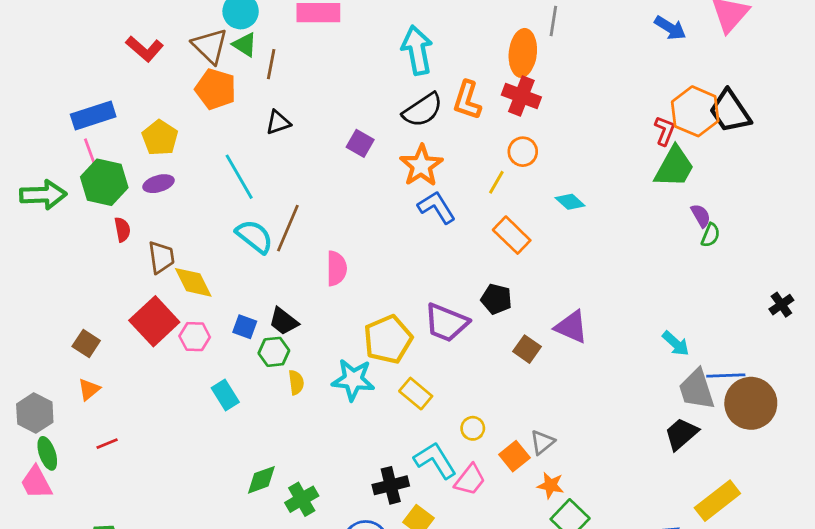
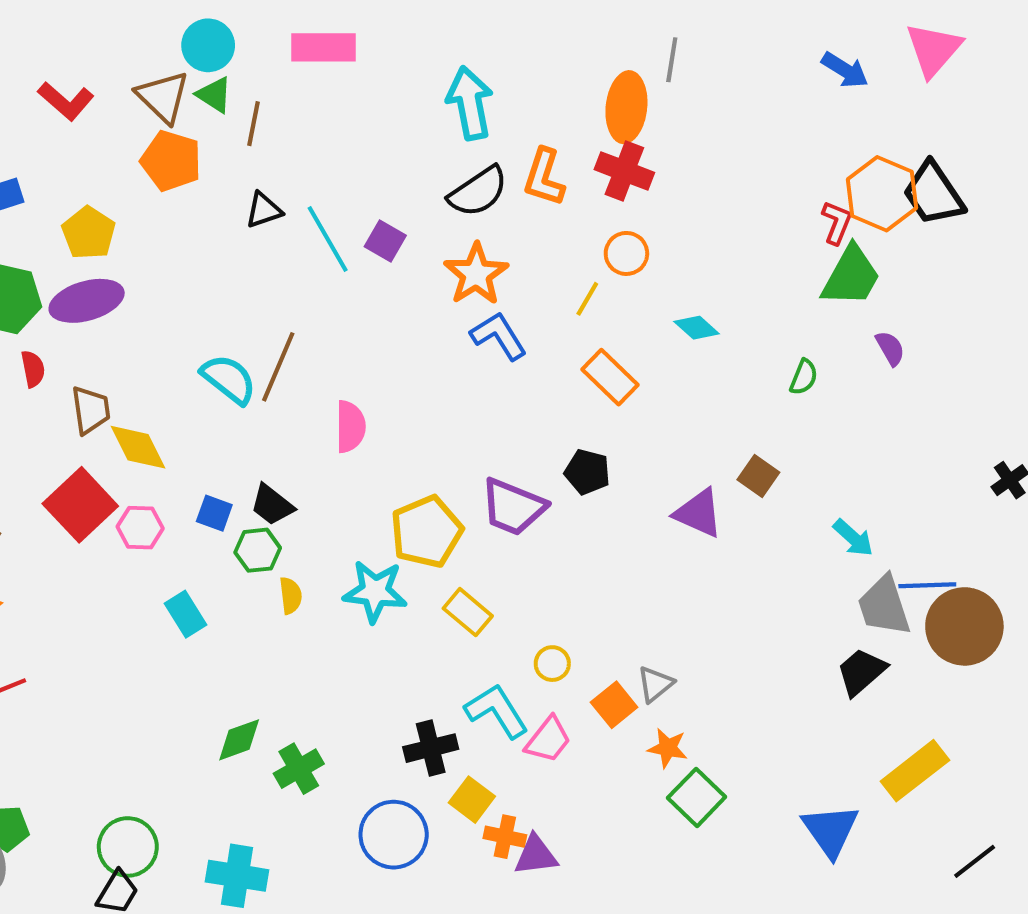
cyan line: (239, 177) -> (328, 239), moved
purple ellipse: (159, 184) -> (87, 301), size x1.6
green semicircle: (710, 235) -> (804, 377), moved
brown square: (527, 349) -> (758, 476), moved

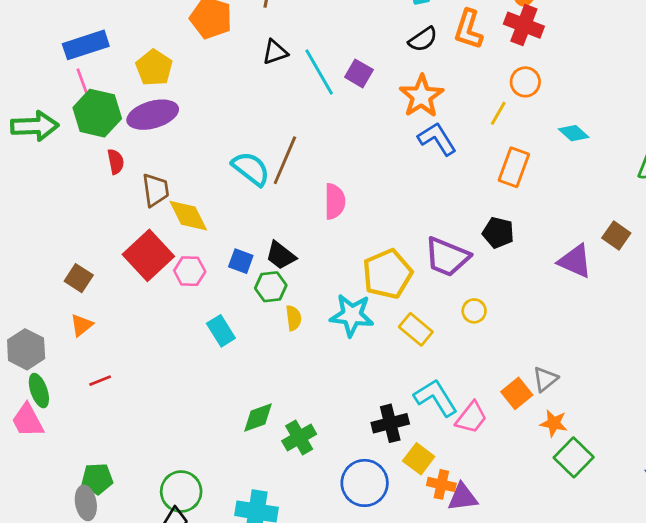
black semicircle: (478, 192) -> (423, 39), size x0.7
orange rectangle: (610, 377) -> (514, 167), turned 66
yellow circle: (552, 664) -> (474, 311), moved

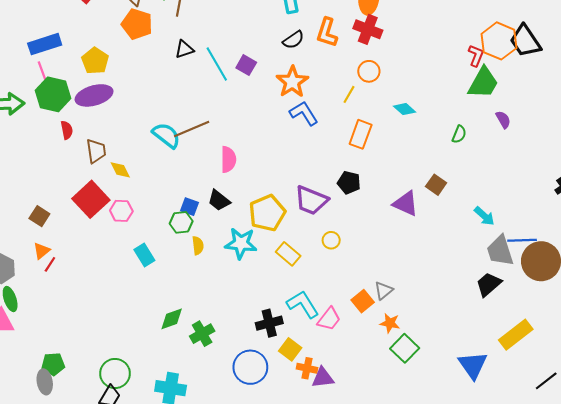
brown line: (285, 160) -> (192, 129), turned 44
yellow diamond: (188, 216) -> (120, 170), size x0.7
black trapezoid: (281, 255) -> (219, 200), moved
blue square: (241, 261) -> (189, 207), moved
red line: (100, 381) -> (50, 264), moved, turned -35

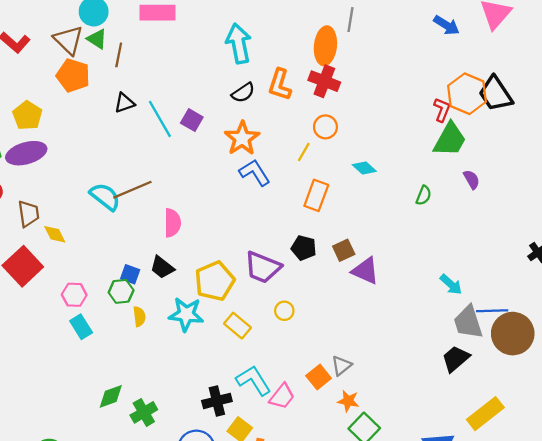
brown square: (436, 185) -> (344, 250), moved, turned 30
pink hexagon: (121, 211) -> (74, 295), moved

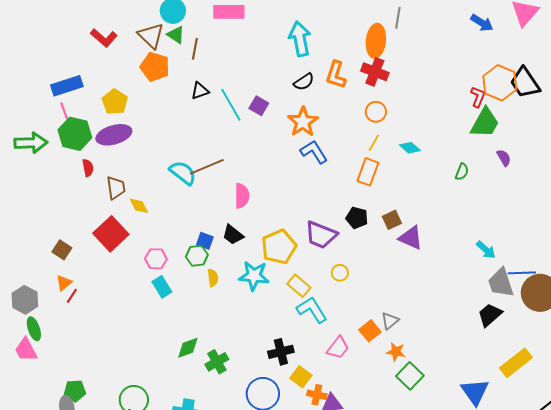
yellow line: (304, 152) -> (374, 143), moved
cyan L-shape: (253, 380) -> (312, 310), moved

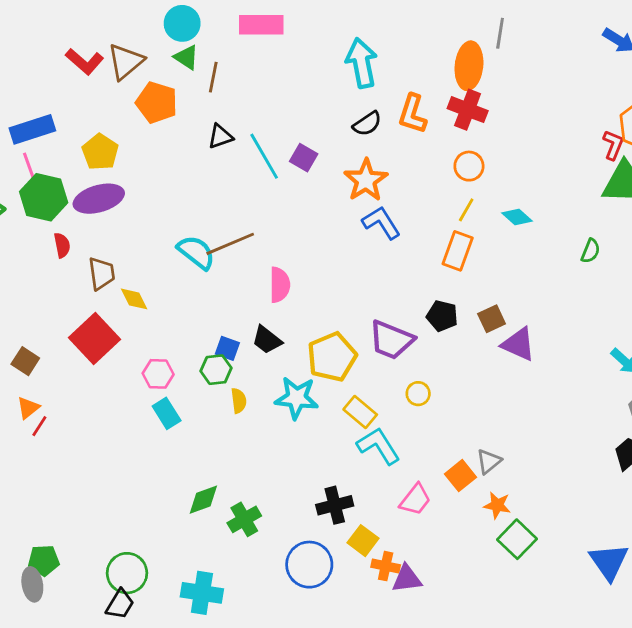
brown triangle: (151, 36) -> (126, 62), moved, turned 36

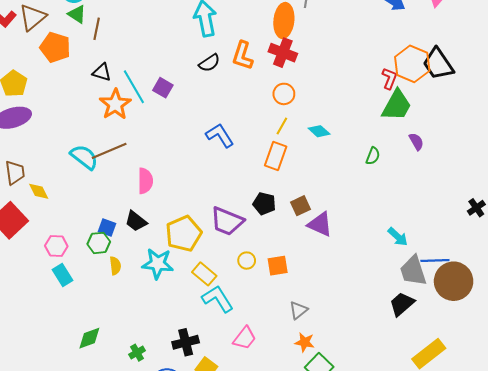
black triangle: (220, 136) -> (102, 72), turned 36
orange star: (366, 180) -> (115, 104), moved
orange square: (461, 476) -> (278, 266), moved, turned 30
green cross: (244, 519) -> (137, 353), moved, size x0.7

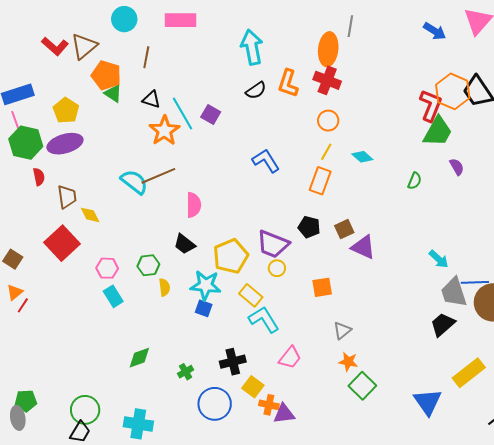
green triangle: (77, 14) -> (113, 93), moved
red L-shape: (389, 78) -> (431, 105), size x1.5
blue square: (107, 227) -> (204, 308), moved
yellow circle: (247, 261) -> (277, 268), moved

